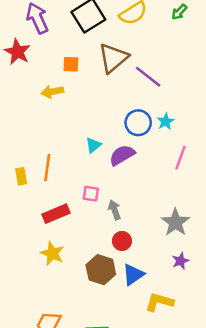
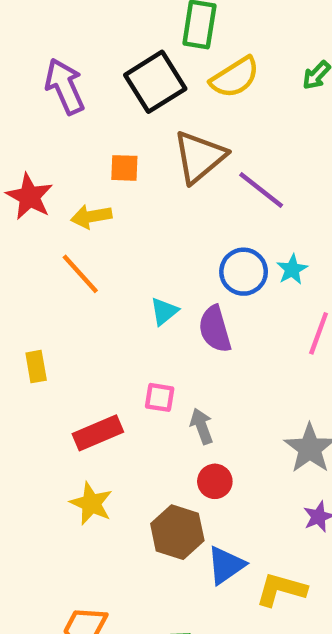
red star: (17, 52) -> (29, 197), moved
purple semicircle: (122, 155) -> (215, 329), turned -75
orange line: (47, 168) -> (80, 274), moved, turned -50
blue triangle: (133, 275) -> (226, 565), moved

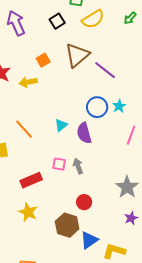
black square: (155, 82) -> (57, 21), size x0.6
orange square: (124, 168) -> (43, 60), turned -32
orange line: (80, 274) -> (24, 129), moved
gray arrow: (202, 426) -> (78, 166), moved

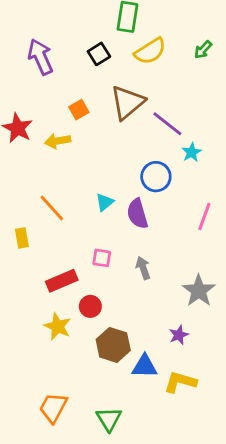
cyan star: (119, 106) -> (192, 152), moved
gray arrow: (78, 166) -> (143, 268), moved
red circle: (84, 202) -> (90, 306), moved
purple star: (131, 218) -> (179, 335), moved
blue triangle: (89, 240) -> (145, 366), turned 36

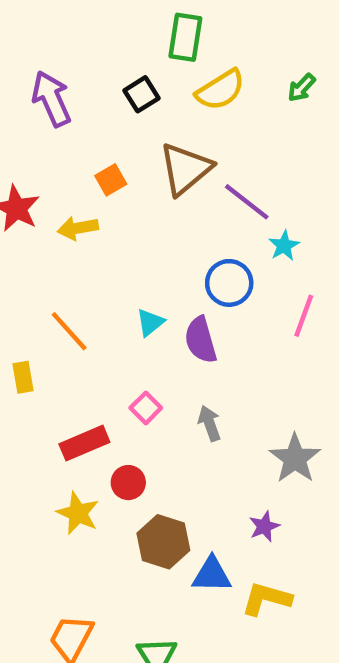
pink line: (204, 217) -> (304, 316), moved
pink square: (102, 258) -> (146, 408), turned 36

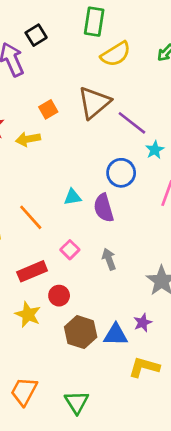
black square: (141, 94) -> (36, 35), moved
cyan triangle: (150, 322) -> (73, 197), turned 30
orange line: (69, 331) -> (31, 217), moved
blue triangle: (212, 575) -> (116, 335), moved

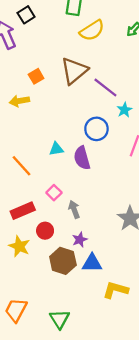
gray arrow: (109, 259) -> (74, 209), moved
purple star: (143, 323) -> (80, 240), moved

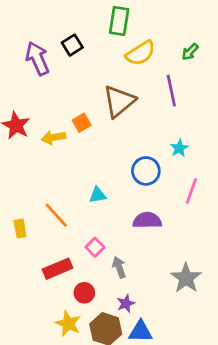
black square: (26, 15) -> (72, 45), moved
orange square: (36, 76) -> (82, 123), moved
purple line: (105, 88) -> (171, 91), moved, turned 40
purple semicircle: (82, 158) -> (147, 220), moved, turned 105
yellow star: (19, 246) -> (68, 324), moved

